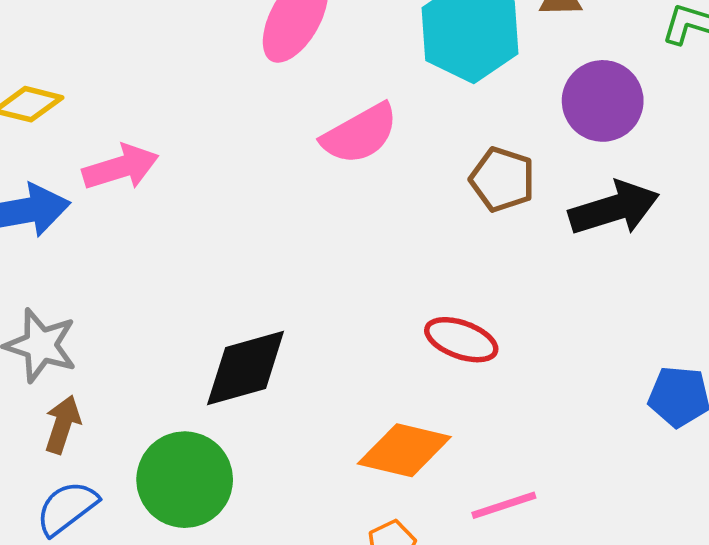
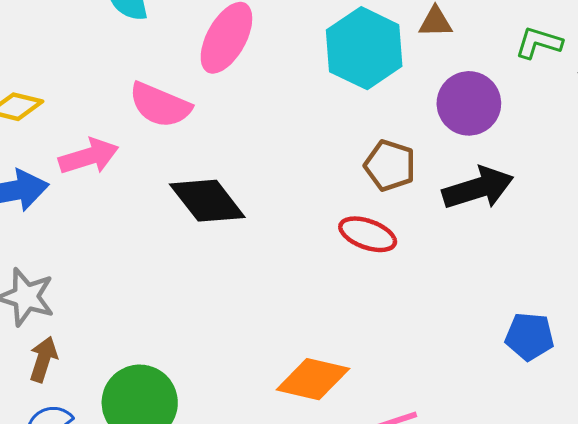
pink semicircle: (360, 134) -> (160, 105), moved, turned 52
red ellipse: (461, 340) -> (368, 234), moved
black diamond: (246, 368) -> (207, 201), moved, turned 68

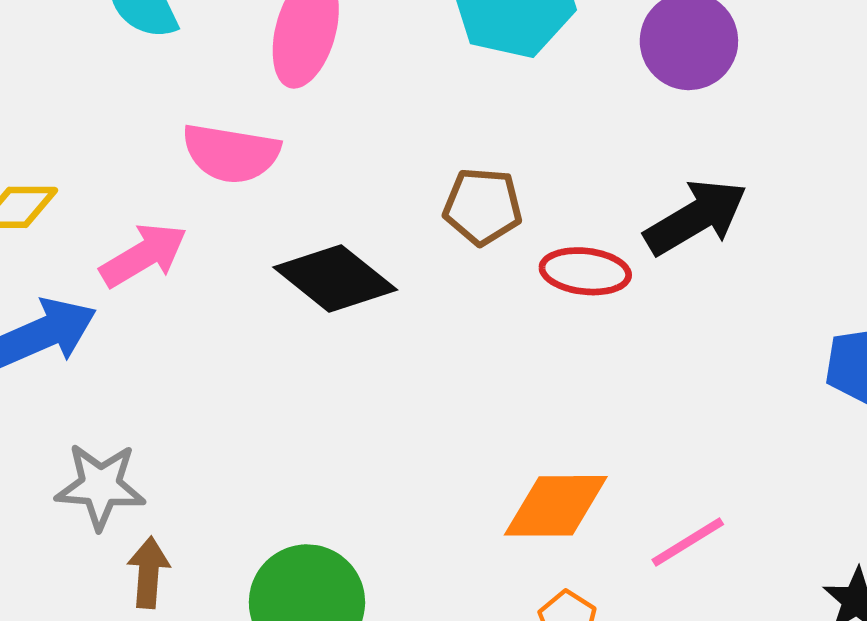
brown pentagon: (390, 165) -> (483, 206), moved
black arrow: (478, 188) -> (696, 217), moved

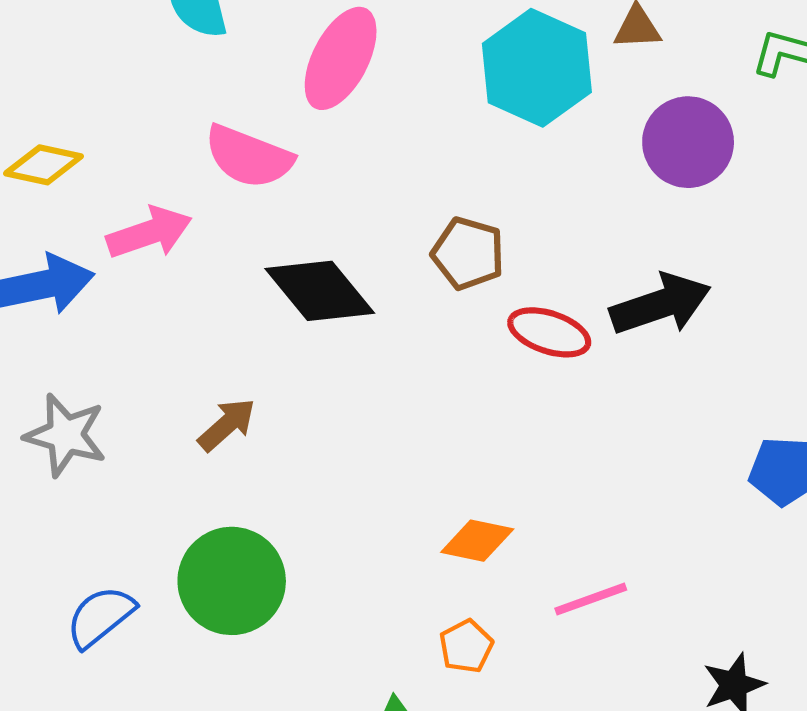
orange diamond: (556, 506) -> (477, 541), size x0.7
brown arrow: (148, 572) -> (227, 425), moved, turned 32

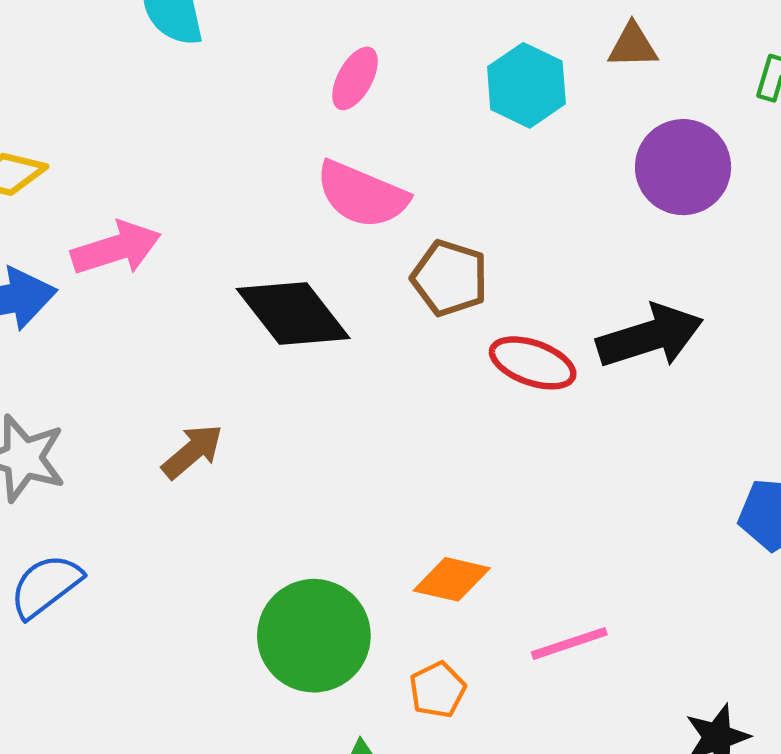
pink ellipse: (341, 58) -> (355, 78), moved, size x0.6
cyan hexagon: (537, 68) -> (526, 85), size x0.7
pink semicircle: (249, 157) -> (362, 195), moved
green circle: (232, 581) -> (314, 636), moved
blue semicircle: (100, 617) -> (46, 586), moved

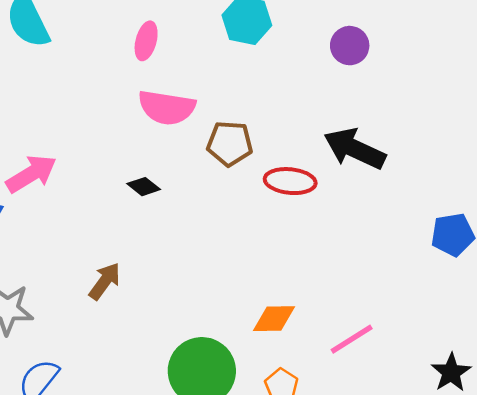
purple circle: (683, 167) -> (350, 46), size x0.7
black diamond: (293, 314) -> (144, 187), size x0.5
black arrow: (650, 336) -> (355, 149), turned -124

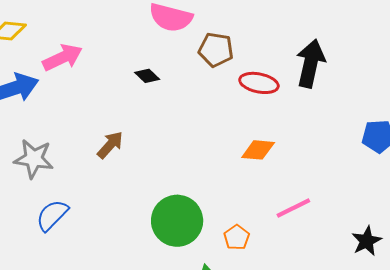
black arrow: (355, 149) -> (311, 63), turned 72
orange diamond: (274, 319) -> (258, 150), moved

